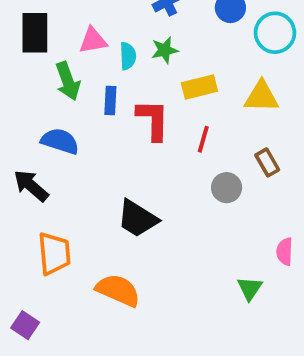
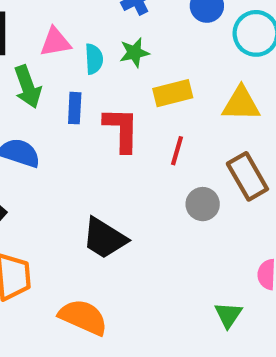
brown rectangle: (267, 162) -> (247, 176), size x1.5

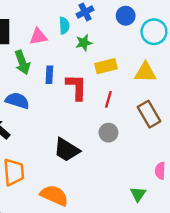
cyan semicircle: (94, 59) -> (64, 26), moved
gray circle: (203, 204) -> (108, 133), moved

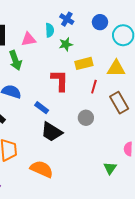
blue cross: (85, 12) -> (67, 19), turned -32
blue rectangle: (49, 75) -> (42, 108), moved, turned -56
red line: (108, 99) -> (94, 87), moved

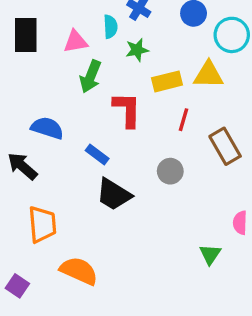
green arrow: (15, 60) -> (90, 76), moved, turned 42
yellow triangle: (116, 68) -> (208, 75), moved
orange semicircle: (42, 169) -> (79, 271), moved

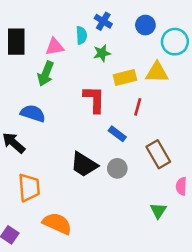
green arrow: (90, 76) -> (46, 74), moved
brown rectangle: (225, 146) -> (158, 154), moved
blue rectangle: (97, 155) -> (117, 134), moved
gray circle: (170, 171) -> (117, 168), moved

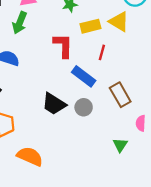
yellow triangle: (157, 72) -> (119, 22), turned 30
blue rectangle: (117, 134) -> (84, 76), size x1.5

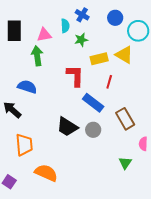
green arrow: (20, 23) -> (37, 56), turned 150

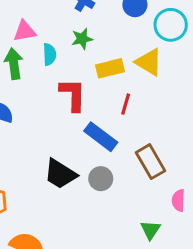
cyan semicircle: (65, 26) -> (49, 54), moved

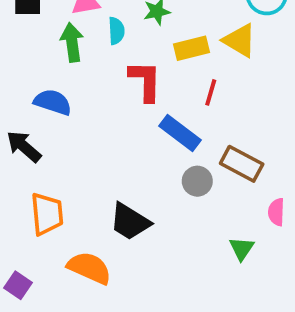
brown rectangle: (150, 162) -> (242, 164), turned -32
black trapezoid: (60, 174) -> (130, 222), moved
gray circle: (101, 179) -> (197, 181), moved

